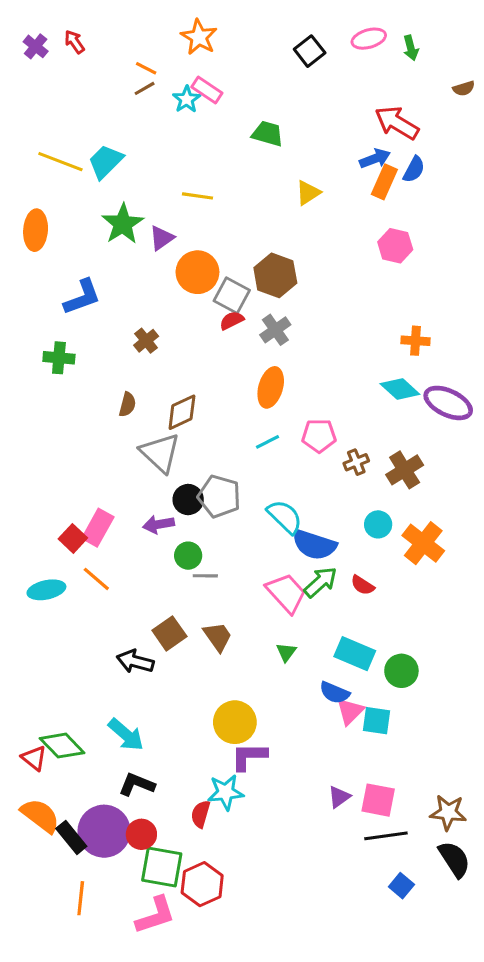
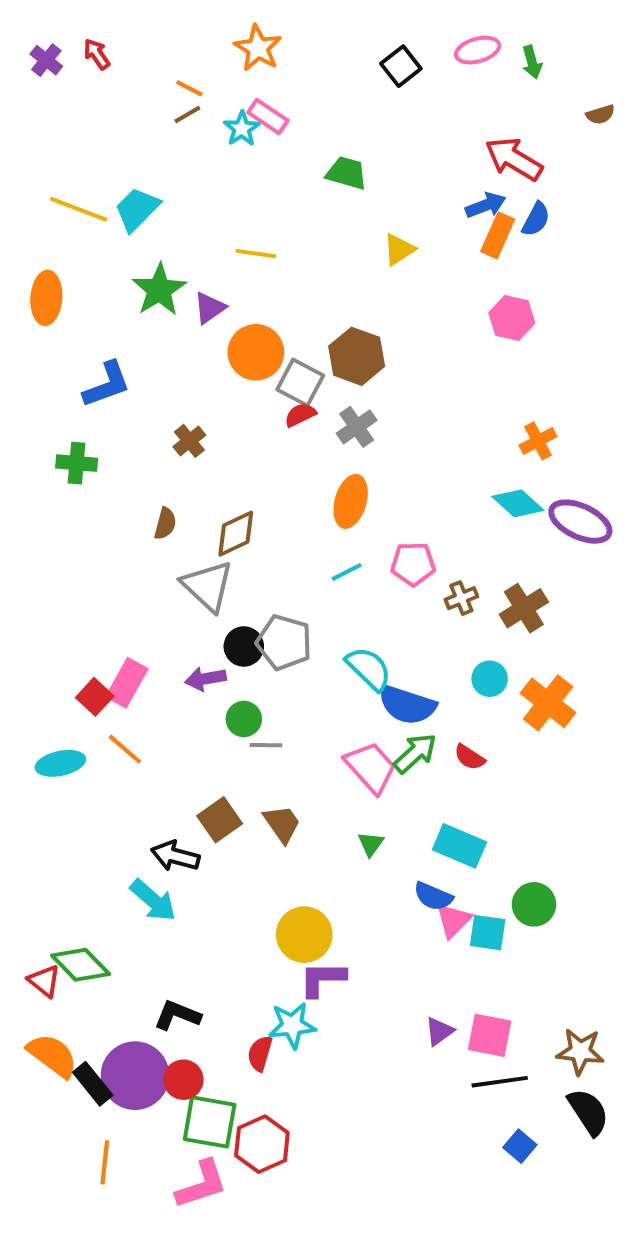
orange cross: (415, 341) -> (538, 441), turned -32
green circle: (401, 671) -> (534, 904), moved
cyan arrow: (126, 735) -> (153, 900), moved

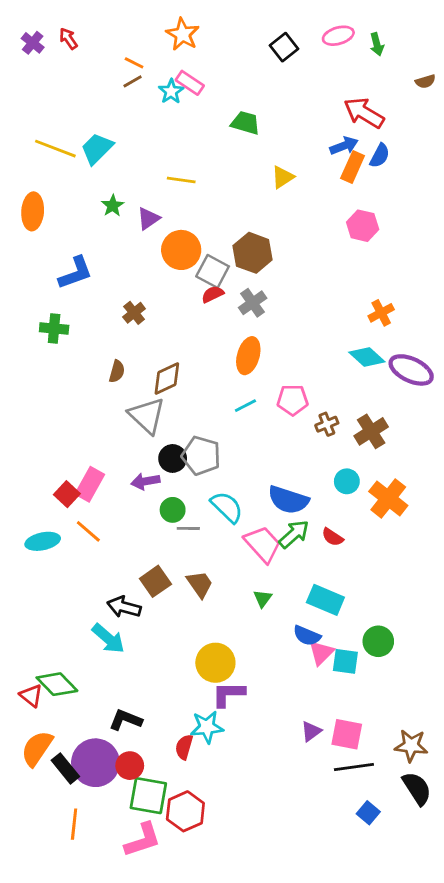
green star: (159, 290) -> (113, 206), size x0.6
cyan semicircle: (369, 669) -> (227, 507), moved
orange semicircle: (52, 1055) -> (37, 748), turned -93

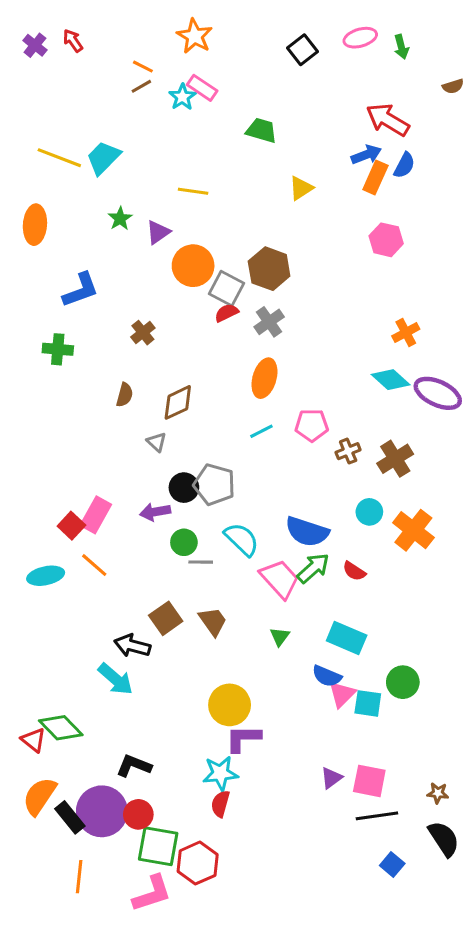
gray triangle: (147, 416) -> (157, 442), size x0.5
brown star: (411, 746) -> (438, 793), size x0.6
red semicircle: (184, 747) -> (220, 804), moved

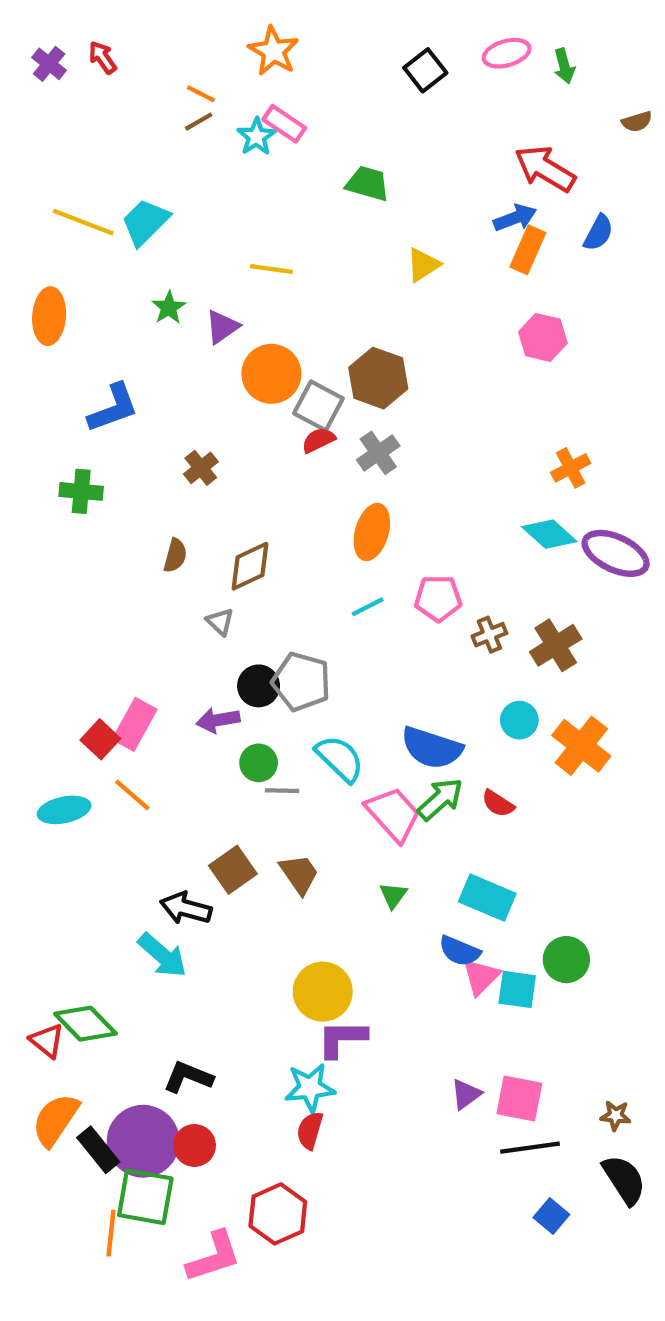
blue semicircle: (404, 165) -> (598, 233), moved
green square: (158, 846) -> (145, 1197), moved

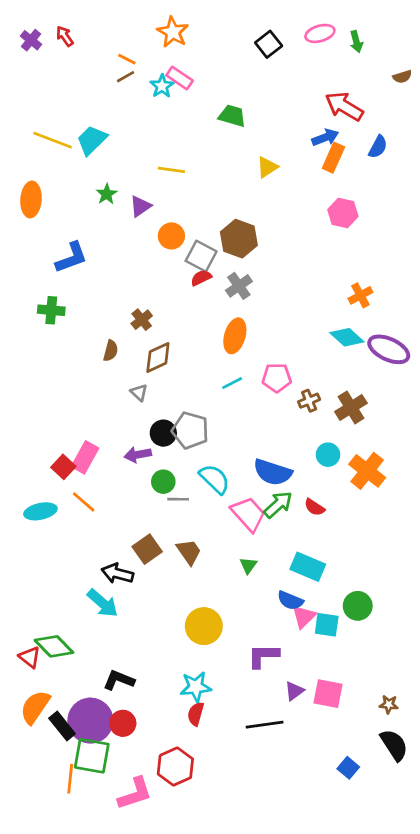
orange circle: (271, 374) -> (171, 236), size x0.7
brown cross: (201, 468) -> (142, 320), moved
purple L-shape: (342, 1039) -> (263, 656), moved
black line: (530, 1148) -> (265, 725), moved

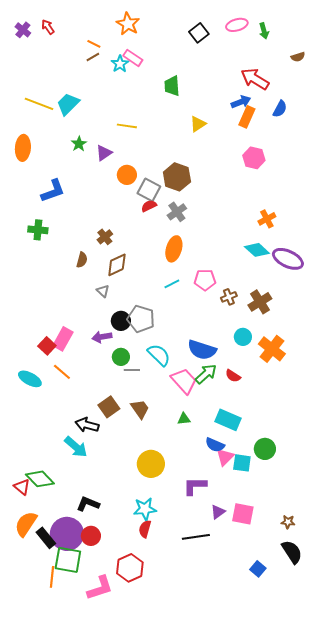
green trapezoid: (232, 116) -> (172, 86), turned -110
cyan ellipse: (40, 511) -> (30, 379), turned 40
green triangle: (248, 565) -> (184, 419), turned 48

